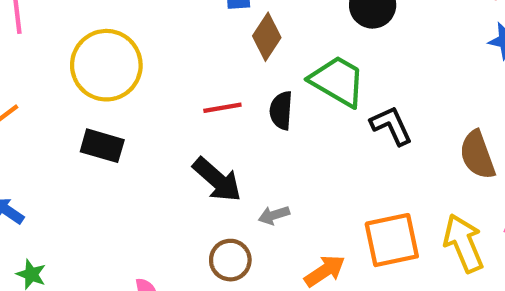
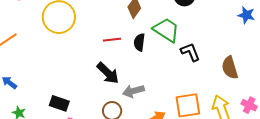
black rectangle: (102, 146) -> (59, 103), moved
gray arrow: (274, 215) -> (133, 91), size x1.5

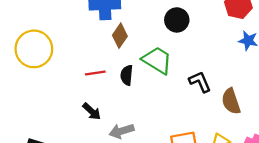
black L-shape: (190, 52) -> (200, 82), moved
black arrow: (108, 73) -> (92, 111), size x0.7

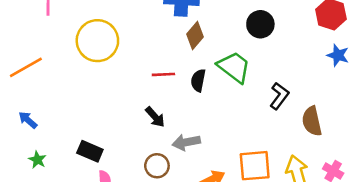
black L-shape: (200, 82) -> (279, 96), turned 55

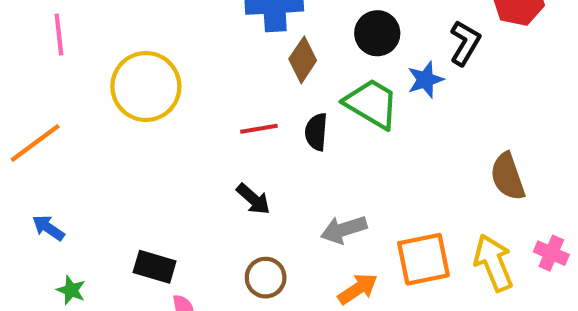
black circle: (260, 24) -> (377, 33), moved
blue star: (338, 55) -> (425, 80), moved, turned -30
black L-shape: (279, 96) -> (465, 43), moved
gray arrow: (186, 142) -> (344, 229), moved

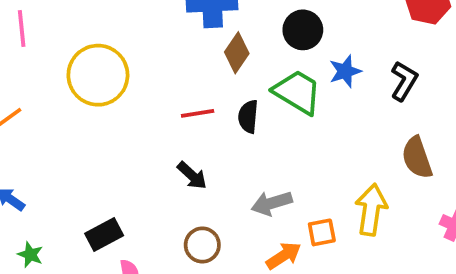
black L-shape: (465, 43) -> (404, 81), moved
orange square: (423, 259) -> (322, 232), moved, size x0.6
yellow arrow: (494, 263) -> (371, 210), moved, turned 30
black rectangle: (155, 267) -> (104, 235), turned -45

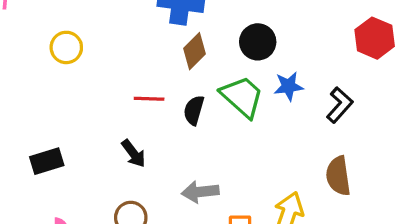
yellow circle: (98, 75) -> (66, 47), size x0.6
black rectangle: (104, 235) -> (47, 161), moved

